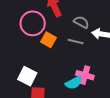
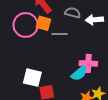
orange square: (48, 40) -> (43, 23), moved
gray line: (76, 42) -> (60, 34), moved

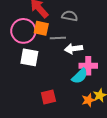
white arrow: (94, 20) -> (74, 49), moved
white square: (32, 78) -> (29, 57), moved

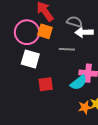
gray line: (58, 38) -> (67, 49), moved
white arrow: (74, 49) -> (84, 32), moved
red square: (48, 97) -> (46, 84), moved

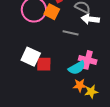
white square: (30, 59) -> (31, 57), moved
orange star: (85, 107) -> (80, 85), moved

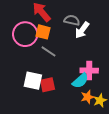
white arrow: (90, 19) -> (82, 30), turned -48
gray line: (71, 33) -> (48, 51), moved, turned 35

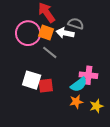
white arrow: (82, 30) -> (65, 33), moved, turned 60
orange star: (87, 97) -> (76, 102), moved

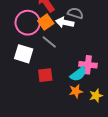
orange square: (46, 33) -> (46, 22), turned 35
white square: (32, 80) -> (24, 54), moved

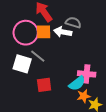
orange square: (46, 22) -> (44, 32), turned 35
gray line: (49, 42) -> (38, 56), moved
orange star: (76, 91) -> (84, 96), moved

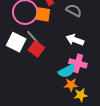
white arrow: (63, 32) -> (75, 40), moved
red square: (44, 85) -> (36, 49), moved, turned 35

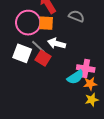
white arrow: (75, 40) -> (57, 44), moved
orange star: (71, 85) -> (90, 84), moved

